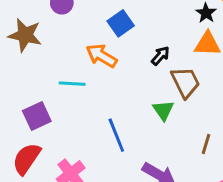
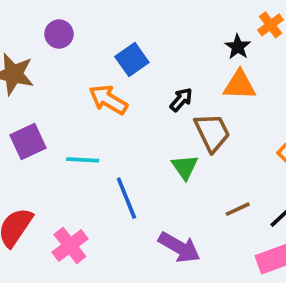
cyan line: (72, 84) -> (83, 160), moved
purple square: (37, 116) -> (28, 142), moved
brown line: (206, 144) -> (238, 209), turned 48

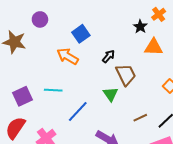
orange triangle: (240, 85) -> (153, 47), moved
purple square: (28, 142) -> (23, 96), moved
blue line: (126, 198) -> (78, 112), turned 65

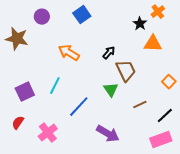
blue square: (81, 34) -> (82, 15), moved
cyan line: (53, 90) -> (55, 86), turned -66
brown line: (140, 118) -> (140, 105), moved
red semicircle: (15, 128) -> (18, 123), size x0.6

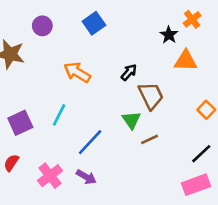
brown line: (140, 105) -> (149, 139), moved
purple arrow: (108, 134) -> (86, 177), moved, size x0.7

